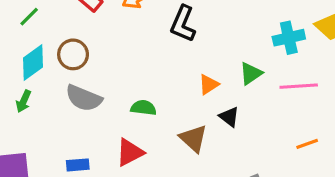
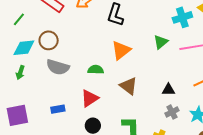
cyan diamond: (33, 62) -> (24, 48), turned 35
orange triangle: (209, 84) -> (121, 50), moved, size x1.5
black triangle: (229, 117) -> (168, 90), moved, turned -32

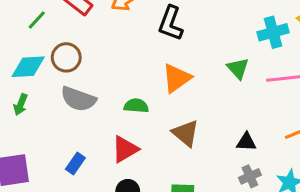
green line: (19, 19) -> (37, 20), moved
green triangle: (161, 42) -> (238, 68), turned -35
blue rectangle: (58, 109) -> (75, 164), turned -48

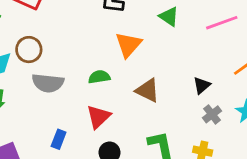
green triangle: (238, 68) -> (169, 17), moved
black triangle: (246, 142) -> (202, 85), turned -30

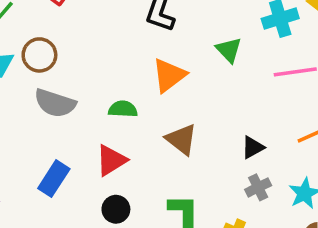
blue rectangle: (59, 139) -> (54, 179), size x1.4

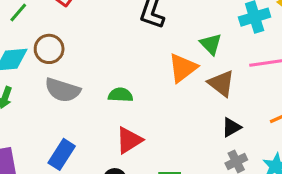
orange triangle: (169, 75) -> (183, 68), moved
brown triangle: (181, 139) -> (221, 83), moved
red triangle: (111, 160) -> (129, 140), moved

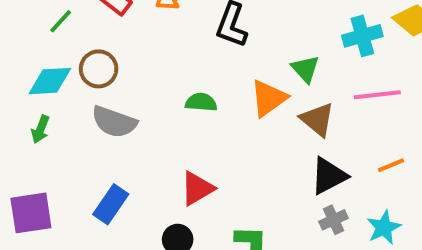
green semicircle: (120, 95) -> (201, 102), moved
black triangle: (231, 127) -> (329, 176), size x1.5

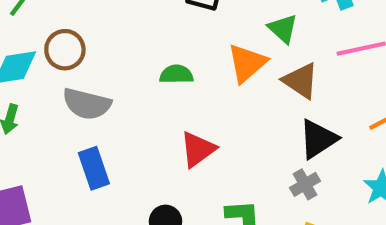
red triangle: (197, 188) -> (198, 149), moved
blue rectangle: (111, 204) -> (94, 168), moved, turned -48
gray cross: (334, 220) -> (305, 184), moved

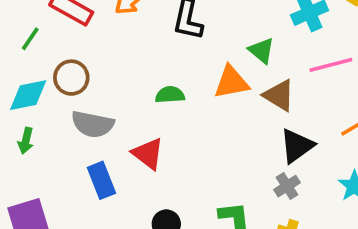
orange triangle: (247, 63) -> (231, 82), turned 33
red triangle: (198, 149) -> (148, 154), moved, turned -44

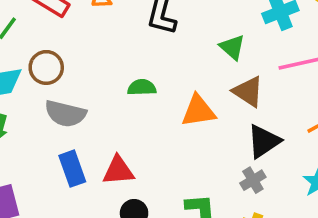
orange triangle: (231, 82) -> (198, 111), moved
red triangle: (148, 154) -> (118, 171), moved, turned -44

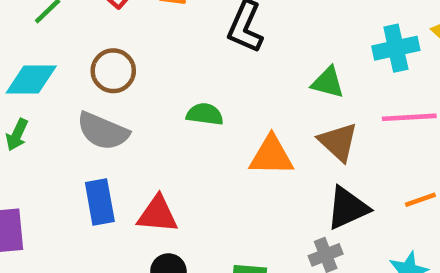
green triangle: (232, 47) -> (328, 82), turned -36
brown circle: (46, 67) -> (113, 71), moved

